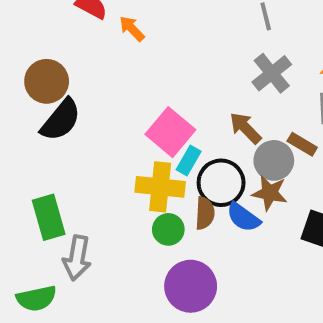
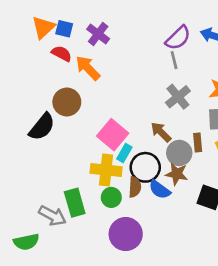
orange arrow: (132, 29) -> (88, 68), size x1.5
brown circle: (47, 81) -> (67, 102), moved
brown rectangle: (302, 144) -> (198, 143), turned 54
green rectangle: (49, 217) -> (75, 203), moved
gray arrow: (77, 258) -> (52, 216), turned -72

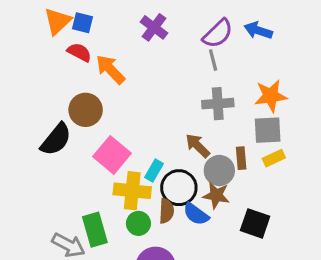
purple cross: (98, 34) -> (154, 27), moved
gray cross: (178, 97) -> (218, 104), turned 35
pink square: (113, 135) -> (112, 155), moved

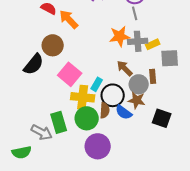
orange star: (271, 96) -> (120, 36), moved
yellow rectangle: (274, 158) -> (153, 44), moved
green circle: (138, 223) -> (87, 118), size x1.5

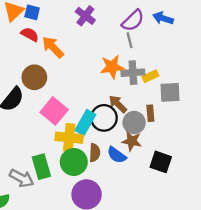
cyan rectangle: (97, 84) -> (85, 123), size x1.5
black circle: (113, 95) -> (104, 118), moved

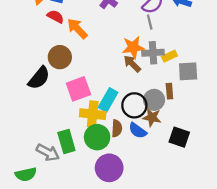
brown arrow: (118, 104) -> (132, 64), moved
pink square: (54, 111) -> (78, 89), turned 30
black circle: (104, 118) -> (134, 105), moved

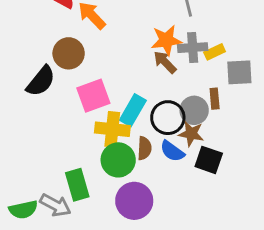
black square: (179, 137) -> (209, 160), moved
green rectangle: (66, 142) -> (77, 185), moved
gray arrow: (48, 152) -> (55, 205), moved

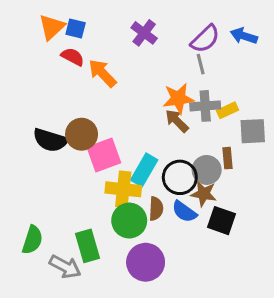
brown circle: (69, 53) -> (82, 134), moved
black semicircle: (41, 81) -> (50, 140), turned 68
green semicircle: (23, 210) -> (32, 240), moved, turned -60

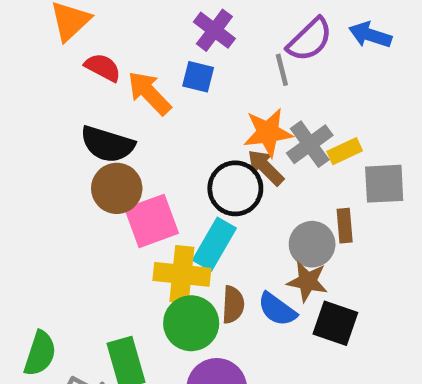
blue square: (76, 28) -> (198, 77), moved
gray line: (201, 64) -> (282, 70), moved
gray cross: (205, 106) -> (310, 144), turned -32
black semicircle: (50, 140) -> (107, 144), moved
black circle: (180, 177) -> (235, 188), moved

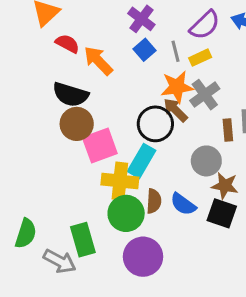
gray line: (282, 70) -> (175, 51), moved
blue square: (198, 77) -> (145, 50), moved, turned 35
yellow rectangle: (345, 151) -> (200, 58), moved
brown rectangle: (345, 226) -> (228, 130), moved
brown star: (307, 281) -> (225, 186), moved

